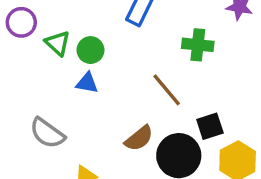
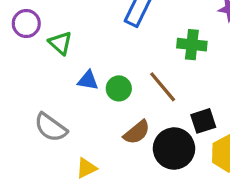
green circle: (91, 50) -> (119, 88), moved

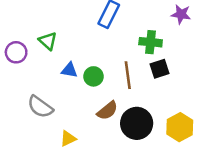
purple circle: (26, 24) -> (16, 52), moved
brown line: (163, 87) -> (128, 75), turned 32
black square: (203, 121) -> (159, 69), moved

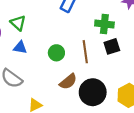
blue triangle: (69, 70) -> (20, 47), moved

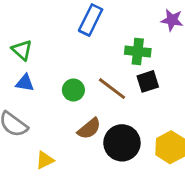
brown line: (85, 52) -> (112, 89), turned -45

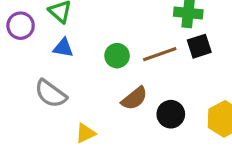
brown line: (112, 89) -> (160, 54), turned -56
black circle: (122, 143) -> (171, 114), size x0.7

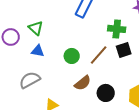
brown line: (160, 54) -> (99, 55), turned -30
gray semicircle: (51, 94) -> (30, 80), turned 115

